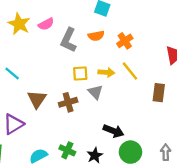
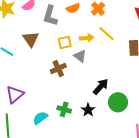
brown triangle: (37, 99) -> (31, 39), moved
black arrow: (113, 131) -> (101, 87), turned -60

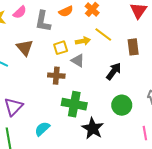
brown cross: (58, 69) -> (56, 76), turned 35
black arrow: (101, 87) -> (114, 71), moved
green cross: (64, 109) -> (74, 104), moved, size x1.6
black star: (88, 110) -> (93, 128), moved, size x1.5

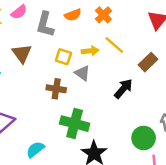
brown rectangle: (133, 47) -> (148, 62), turned 49
yellow square: (61, 48) -> (63, 57), turned 32
green circle: (122, 105) -> (144, 138), moved

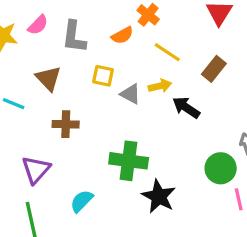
orange semicircle: (73, 15) -> (122, 35), moved
yellow arrow: (90, 51) -> (160, 86), moved
brown cross: (56, 89) -> (66, 124), moved
black arrow: (123, 89) -> (186, 107), turned -90

